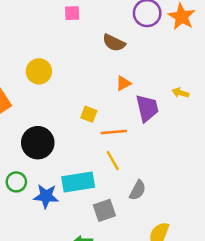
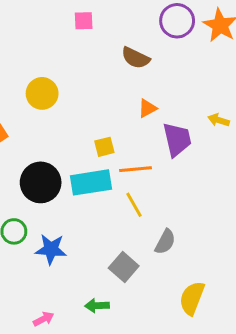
yellow square: (89, 114) -> (104, 147), turned -35
cyan rectangle: (78, 182) -> (91, 182), moved
gray square: (104, 210) -> (124, 267), turned -30

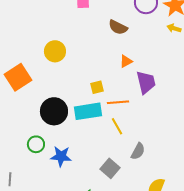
yellow arrow: (219, 120) -> (174, 28), moved

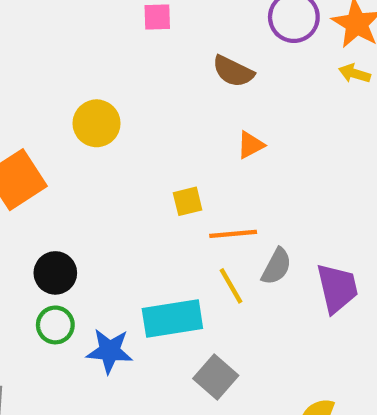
purple trapezoid: (146, 82) -> (337, 288), moved
black circle: (54, 111) -> (55, 273), moved, size x0.7
cyan rectangle: (88, 111) -> (172, 318), moved
gray semicircle: (138, 151) -> (276, 266), moved

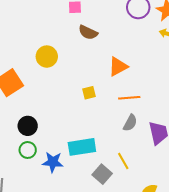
brown semicircle: (233, 71) -> (88, 32), moved
orange triangle: (250, 145) -> (118, 67), size x1.5
orange line: (233, 234) -> (129, 98), moved
yellow line: (231, 286) -> (123, 161), moved

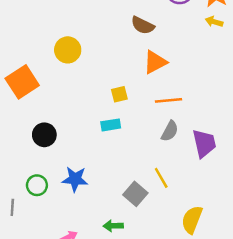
brown semicircle: (88, 32) -> (143, 25), moved
cyan rectangle: (82, 147) -> (111, 125), moved, size x0.6
green circle: (28, 150) -> (37, 185), moved

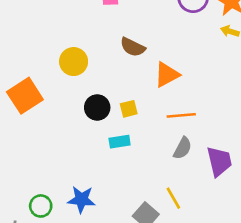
brown semicircle: (143, 25) -> (133, 47), moved
black circle: (44, 135) -> (97, 107), moved

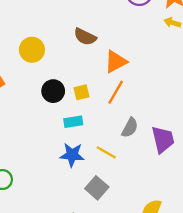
orange line: (181, 115) -> (116, 92), moved, turned -55
yellow line: (173, 198) -> (106, 152), moved, turned -30
blue star: (81, 199) -> (72, 155), moved

